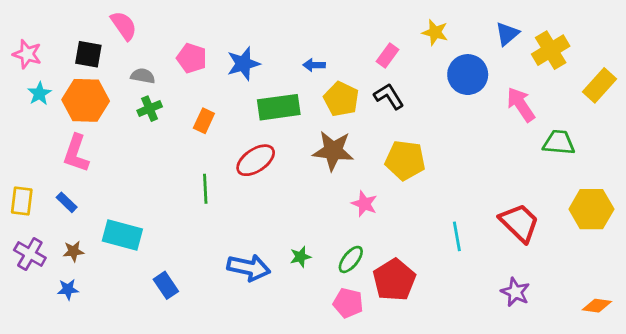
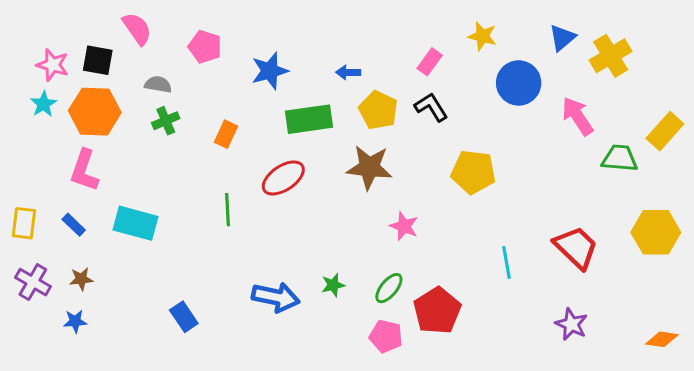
pink star: (27, 54) -> (53, 65), moved
pink pentagon: (192, 58) -> (205, 47), moved
yellow rectangle: (600, 85) -> (665, 131), moved
yellow pentagon: (405, 160) -> (473, 172), moved
cyan rectangle: (122, 235) -> (136, 223), moved

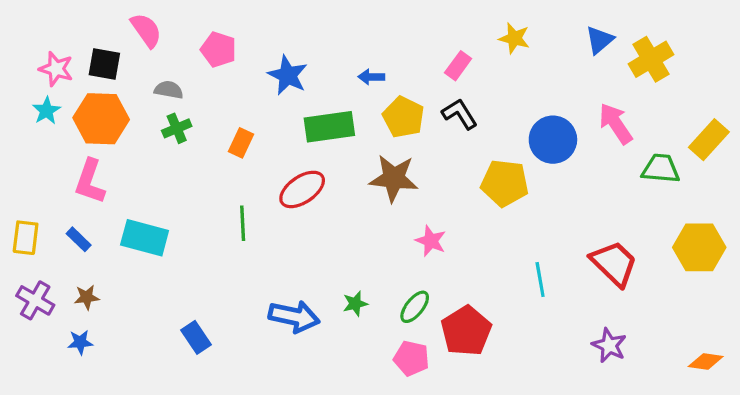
blue star: (270, 71) -> (288, 75), turned -30
blue circle: (519, 83) -> (553, 140), moved

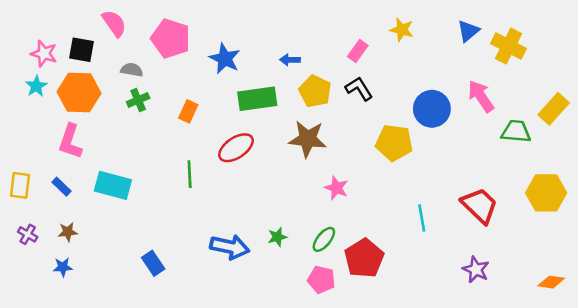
pink pentagon: (219, 50) -> (171, 38), size x1.4
yellow cross: (651, 59) -> (508, 46), turned -32
purple cross: (35, 300) -> (28, 234), size x0.7

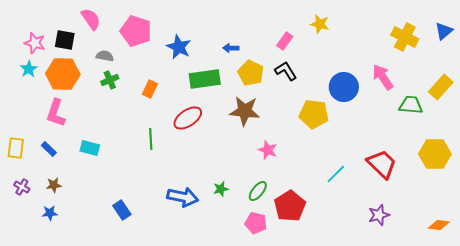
blue triangle: (468, 31) -> (444, 31), moved
cyan rectangle: (113, 185) -> (90, 148), size x0.7
cyan line: (422, 218) -> (336, 174), turned 55
purple star: (476, 270) -> (379, 215), turned 30

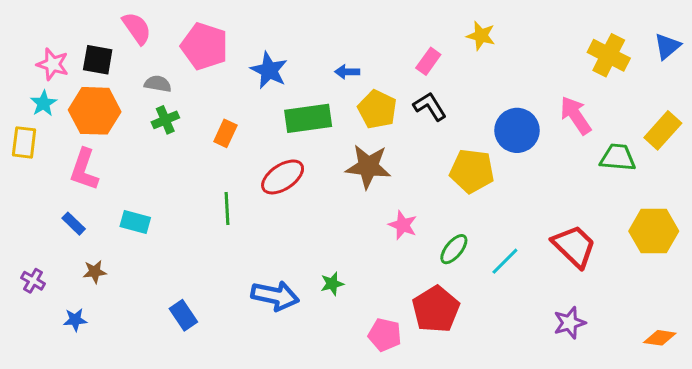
yellow rectangle: (16, 148) -> (24, 142), moved
brown star: (54, 185) -> (95, 272), moved
green ellipse: (258, 191) -> (454, 249), moved

